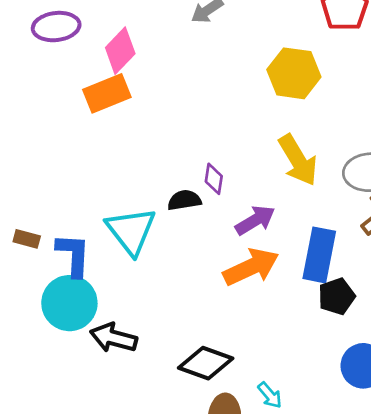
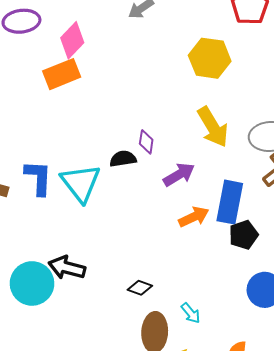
blue L-shape: (73, 255) -> (38, 178), moved
orange arrow: (251, 267) -> (194, 217), moved, size x0.7
cyan circle: (69, 303) -> (32, 283), moved
black diamond: (206, 363) -> (140, 288), size x0.6

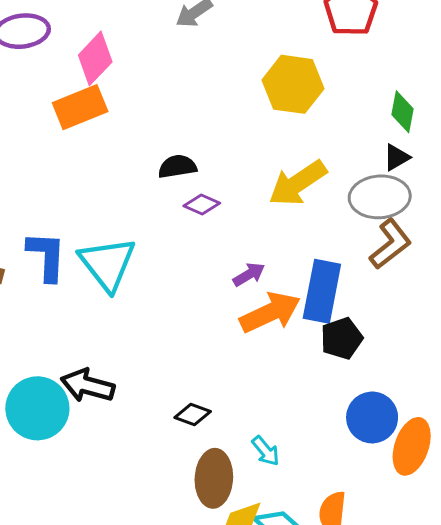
yellow arrow: (213, 127) -> (298, 183), turned 87
purple diamond: (146, 142) -> (202, 205), turned -75
black semicircle: (123, 159) -> (177, 166), moved
purple arrow: (179, 175) -> (249, 274), moved, size x0.7
orange arrow: (194, 217) -> (270, 313), size x1.4

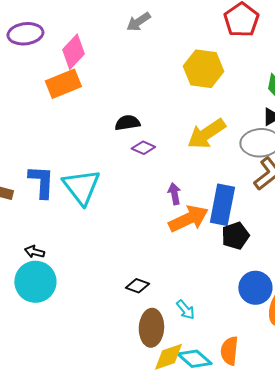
purple arrow: (249, 274) -> (174, 194), turned -70
black arrow: (88, 386) -> (34, 252), moved, size x0.6

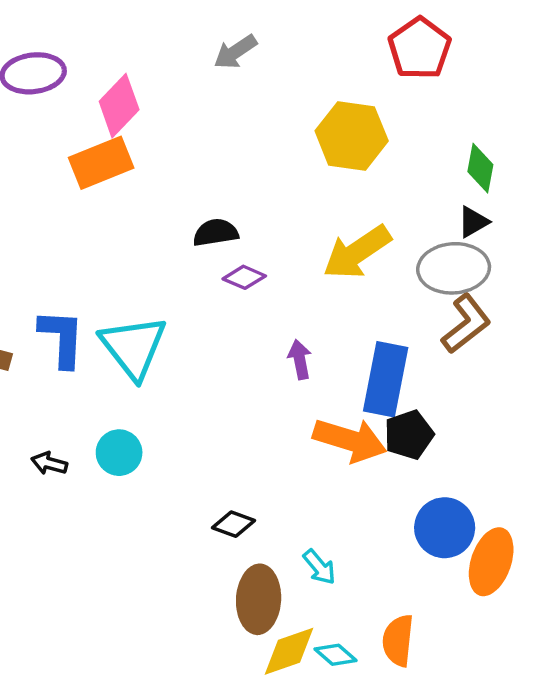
orange arrow: (188, 219) -> (350, 440), moved, turned 42
cyan circle: (35, 282) -> (119, 453), moved, size x0.6
cyan diamond: (194, 359) -> (335, 655), size x0.7

